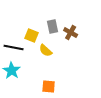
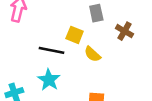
gray rectangle: (53, 26) -> (96, 13), moved

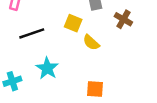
black line: (51, 50) -> (32, 33), moved, turned -30

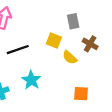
brown cross: (123, 19) -> (90, 44), moved
orange square: (95, 89) -> (81, 94), moved

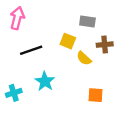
gray rectangle: (73, 21) -> (87, 22), turned -70
brown cross: (90, 44) -> (105, 45), turned -35

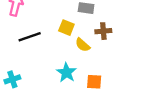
cyan star: (45, 81) -> (66, 73), moved

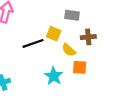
black line: (30, 37) -> (33, 43), moved
orange square: (94, 82) -> (80, 67), moved

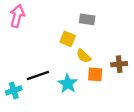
brown cross: (88, 37) -> (119, 64), moved
black line: (33, 43) -> (38, 76), moved

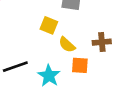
brown cross: (119, 64) -> (102, 42), moved

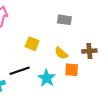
yellow square: (49, 25) -> (32, 44), moved

